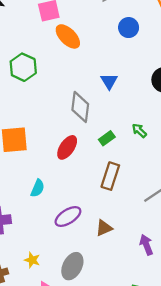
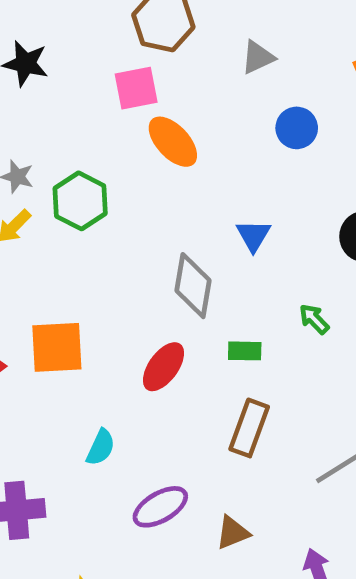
green arrow: (139, 131) -> (314, 319), moved
green rectangle: (107, 138) -> (245, 351), turned 35

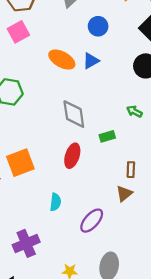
orange ellipse: (173, 142) -> (62, 60), moved
blue triangle: (253, 235) -> (91, 61), moved, turned 48
brown rectangle: (249, 428) -> (131, 170), moved, size x0.6
brown triangle: (233, 533) -> (124, 194), moved

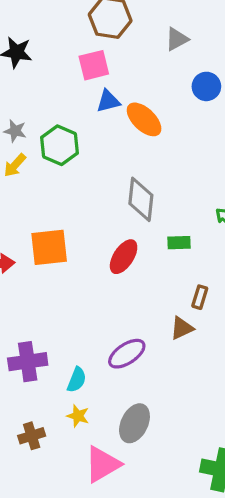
blue triangle: (91, 61) -> (108, 101), moved
cyan semicircle: (55, 202) -> (77, 380), moved

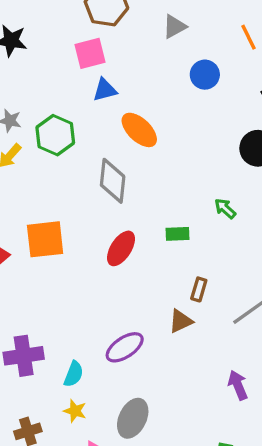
orange ellipse: (144, 119) -> (139, 130), moved
gray diamond: (141, 199) -> (113, 181), moved

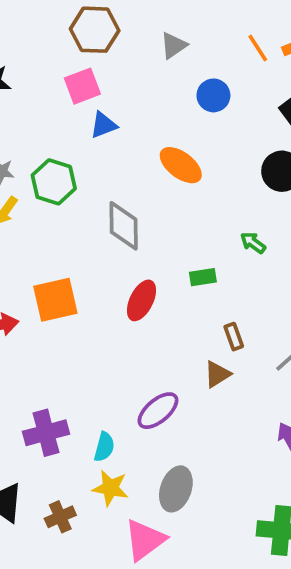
orange ellipse: (139, 130) -> (181, 165), moved
brown rectangle: (199, 289) -> (234, 337), turned -30
yellow star: (75, 411) -> (110, 488), size x1.4

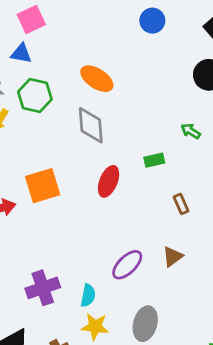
pink square: (82, 86) -> (31, 19), moved
blue triangle: (103, 125) -> (21, 53), moved, turned 35
orange ellipse: (181, 165) -> (97, 79), moved
brown triangle: (217, 374) -> (173, 257), moved

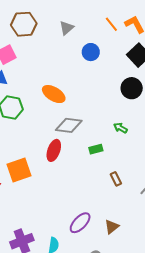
gray diamond: (91, 125) -> (69, 125), moved, turned -76
red ellipse: (109, 181) -> (54, 150), moved
brown triangle: (173, 257) -> (112, 227), moved

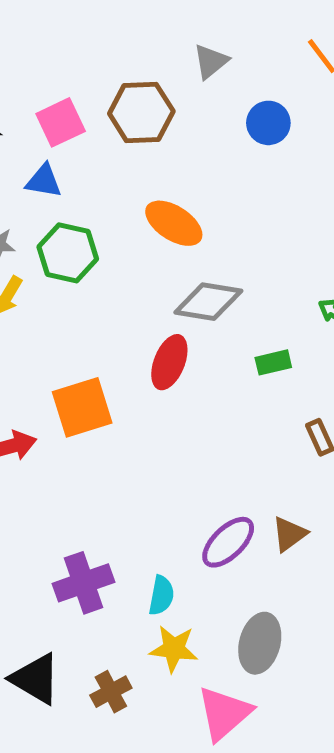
brown hexagon: (24, 24) -> (141, 112), moved
brown triangle: (112, 227) -> (289, 534), moved

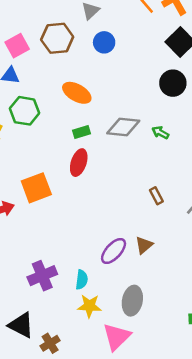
blue circle: (268, 123) -> (104, 42), moved
gray diamond: (208, 302) -> (123, 127), moved
green rectangle: (273, 362) -> (82, 132), moved
brown cross: (111, 692) -> (50, 343), moved

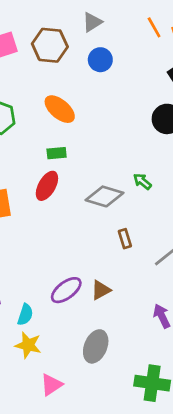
gray diamond: (123, 127) -> (104, 196), moved
green arrow: (160, 133) -> (142, 181), moved
gray ellipse: (132, 301) -> (96, 346), moved
pink triangle: (117, 337) -> (51, 385), size x0.7

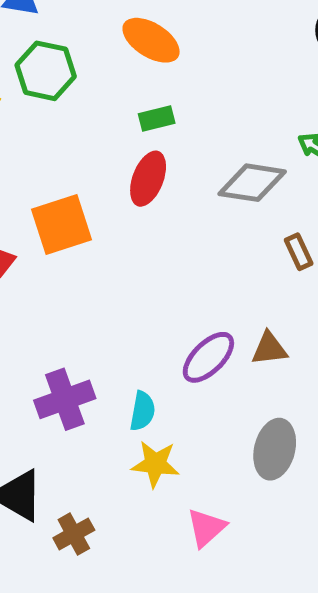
brown triangle: (101, 290) -> (269, 349), turned 30

